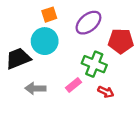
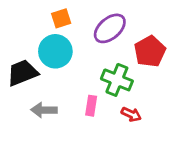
red pentagon: (121, 41) -> (150, 51), turned -30
pink rectangle: (73, 85) -> (91, 106), turned -42

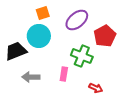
red arrow: (131, 114) -> (96, 88), moved

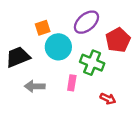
orange square: (43, 13) -> (43, 28), moved
cyan circle: (39, 36) -> (58, 47), moved

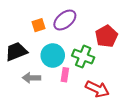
purple ellipse: (86, 22) -> (65, 20), moved
cyan circle: (58, 47) -> (53, 56), moved
red arrow: (108, 99) -> (97, 89), size x1.6

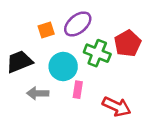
green cross: (83, 57) -> (97, 53), moved

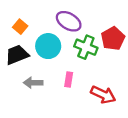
purple ellipse: (78, 24) -> (69, 21), turned 70
orange square: (46, 30) -> (20, 27), moved, turned -32
cyan circle: (63, 66) -> (48, 46), moved

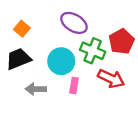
cyan circle: (48, 46) -> (61, 61), moved
red arrow: (103, 95) -> (111, 79), moved

